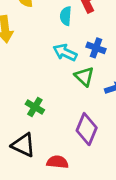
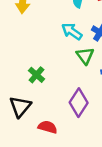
black triangle: (23, 145) -> (20, 107), turned 35

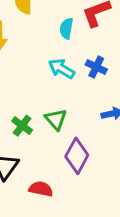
green triangle: (85, 56) -> (56, 119), moved

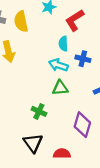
cyan semicircle: (66, 28) -> (63, 44), moved
green triangle: (56, 119) -> (60, 88), moved, turned -42

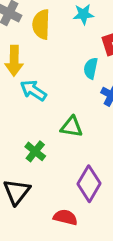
cyan arrow: (58, 65) -> (33, 90), moved
red semicircle: (62, 154) -> (65, 217), moved

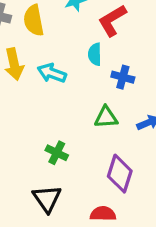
cyan arrow: (33, 90) -> (52, 73), moved
green triangle: (72, 127) -> (106, 117), moved

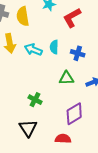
cyan semicircle: (95, 54) -> (54, 47), moved
purple diamond: (120, 174) -> (74, 114), turned 40

